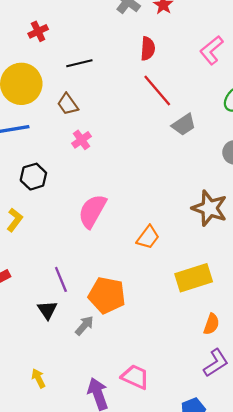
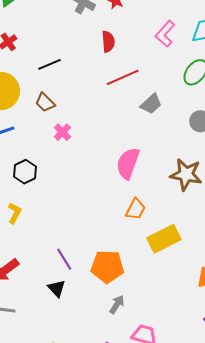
red line: (157, 90) -> (123, 77), turned -64
pink semicircle: (92, 211) -> (128, 163), moved
yellow rectangle: (194, 278) -> (164, 239), moved
gray arrow: (84, 326) -> (117, 304), moved

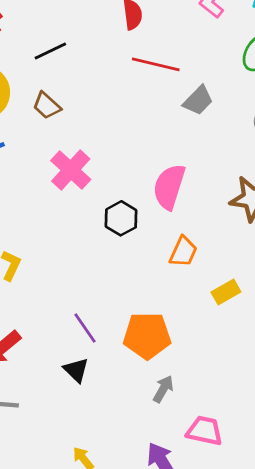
red line: (123, 77) -> (156, 64), turned 40
pink cross: (62, 132) -> (71, 170), moved, size x1.6
black hexagon: (25, 172) -> (121, 218), moved
yellow rectangle: (164, 239) -> (226, 292), size x0.6

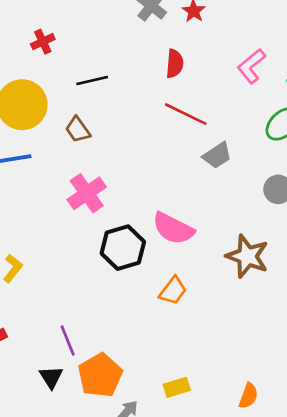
pink semicircle: (169, 187) -> (173, 228), turned -93
black hexagon: (121, 218) -> (123, 248), size x1.4
yellow rectangle: (226, 292) -> (177, 387), moved
orange pentagon: (147, 336) -> (100, 375), moved, turned 30

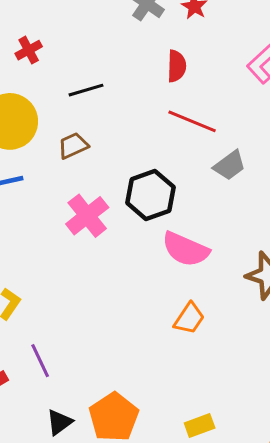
brown trapezoid: (78, 130) -> (73, 146), turned 104
black hexagon: (123, 248) -> (150, 195), moved
purple line: (68, 340) -> (40, 361), moved
black triangle: (51, 377) -> (59, 422), turned 30

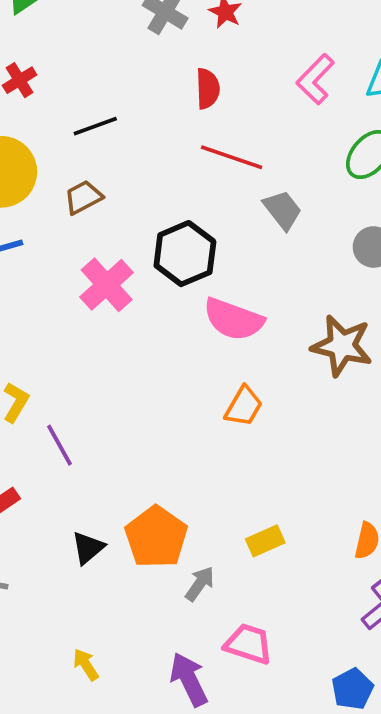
gray trapezoid: (230, 165) -> (283, 210), turned -88
purple line: (40, 361) -> (60, 445), moved

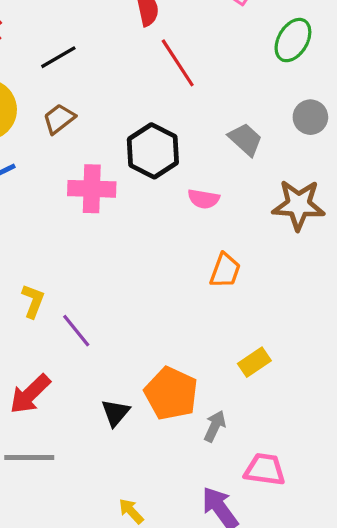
red line: (232, 157) -> (178, 63), turned 48
gray trapezoid: (283, 210) -> (245, 139), moved
pink cross: (107, 285) -> (92, 189), turned -36
pink semicircle: (233, 319) -> (204, 199), size x0.6
yellow rectangle: (265, 541) -> (254, 362), moved

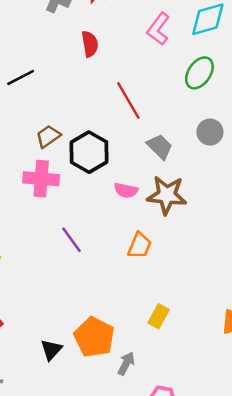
red line: (178, 63) -> (128, 100), moved
brown trapezoid: (59, 119) -> (48, 136), moved
brown star: (299, 205) -> (167, 195), moved
purple line: (76, 331) -> (71, 240), moved
yellow rectangle: (254, 362) -> (159, 316), turned -30

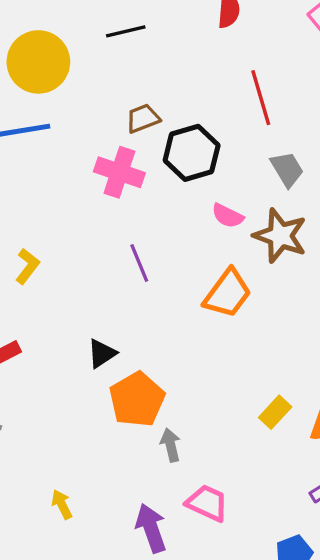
orange trapezoid: (140, 246) -> (227, 293), size x1.4
yellow rectangle: (159, 316) -> (275, 412), moved
black triangle: (51, 350) -> (102, 354), moved
gray arrow: (126, 364) -> (171, 445), turned -55

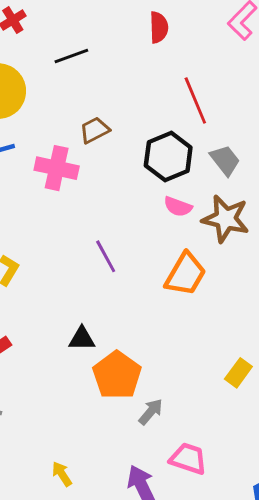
black hexagon: (192, 153) -> (168, 156), moved
pink cross: (119, 172) -> (57, 168), moved
black triangle: (102, 354) -> (82, 339), turned 40
gray arrow: (171, 445) -> (151, 412), turned 60

